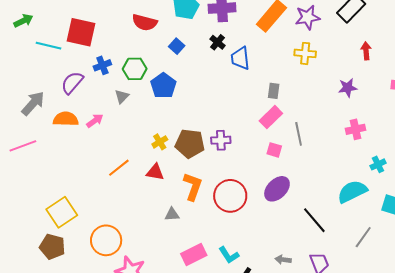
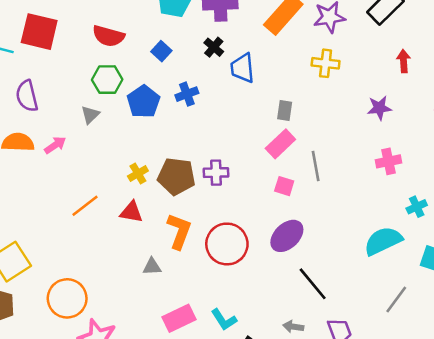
red semicircle: (145, 22) -> (108, 36), moved
blue cross: (102, 65) -> (187, 94), moved
purple semicircle: (72, 83) -> (27, 96), turned -55
black line: (314, 220) -> (313, 284), moved

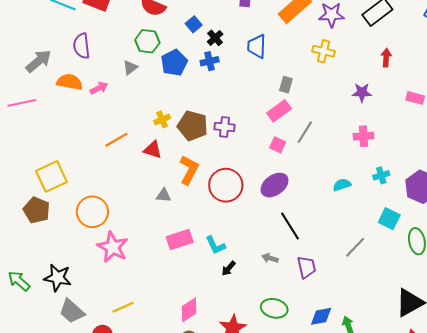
black cross: (214, 47) -> (215, 38), moved
gray line: (316, 166) -> (305, 132), turned 35
cyan semicircle: (383, 241) -> (342, 185), moved, size x0.6

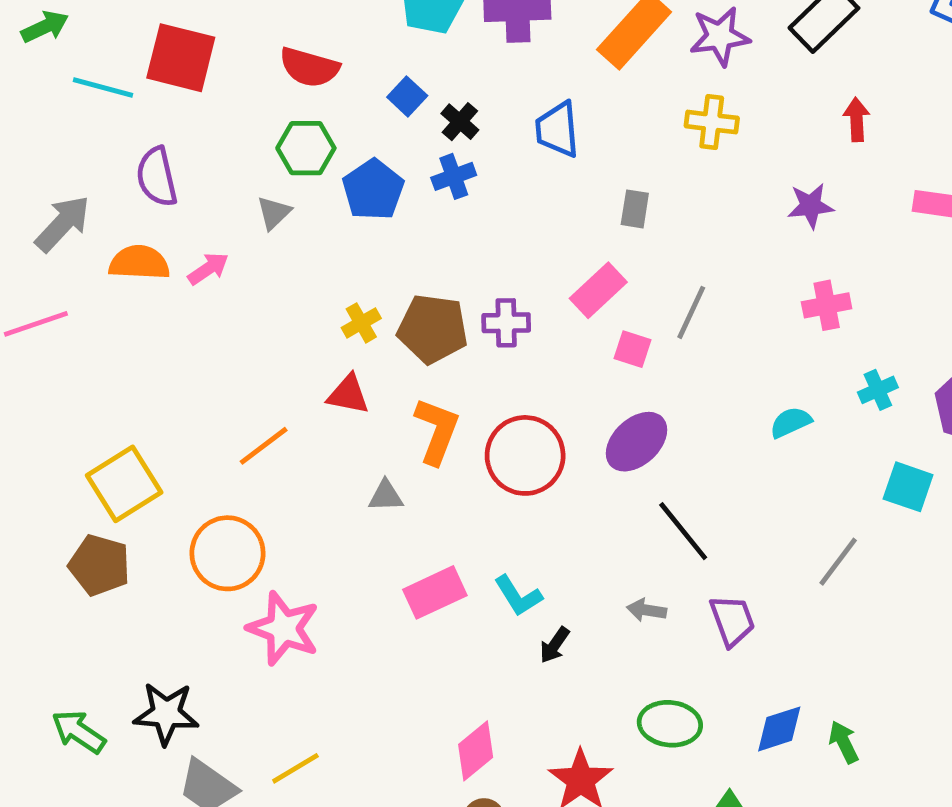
pink rectangle: (279, 111) -> (598, 290), moved
orange line: (116, 140) -> (264, 446), moved
yellow line: (123, 307) -> (295, 768), moved

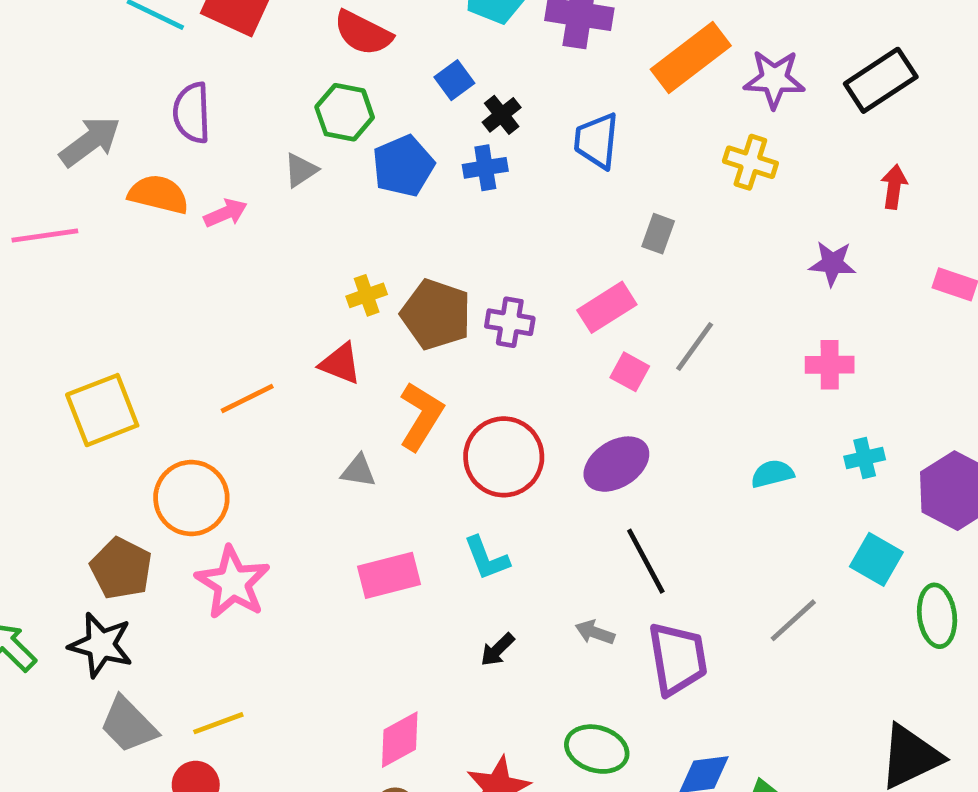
brown pentagon: (99, 565) -> (121, 568), moved
cyan L-shape: (518, 596) -> (486, 558), moved
purple trapezoid: (732, 621) -> (678, 659), size x1.4

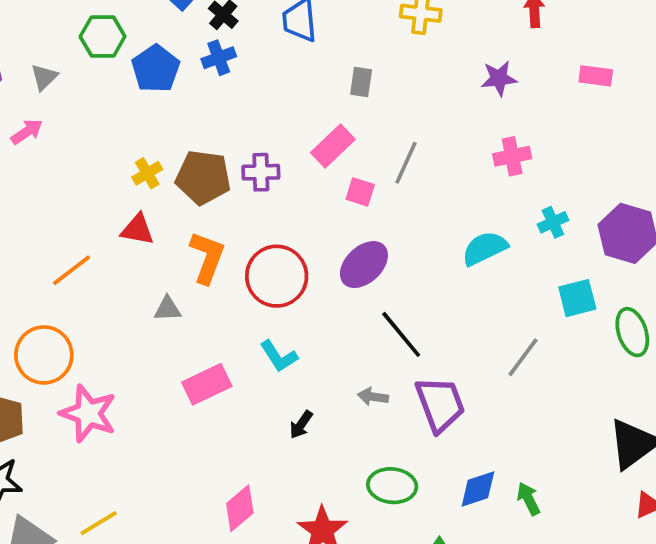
gray triangle: (301, 170) -> (44, 77), moved
cyan semicircle: (772, 474) -> (485, 248), size x1.4
cyan square: (876, 559) -> (577, 298), turned -33

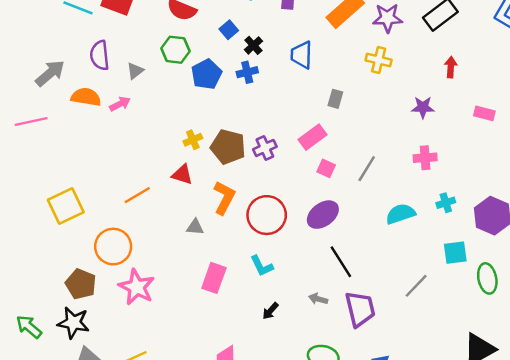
gray line: (406, 163) -> (367, 169), moved
purple cross: (261, 172) -> (265, 148), turned -30
pink rectangle: (207, 384) -> (214, 278), turned -52

